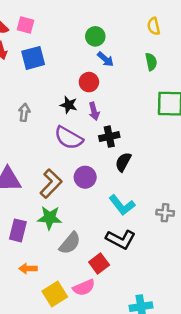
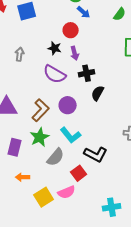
green semicircle: (151, 62) -> (120, 14), turned 48
cyan L-shape: (122, 205) -> (71, 135), moved
green star: (50, 218) -> (40, 137), turned -30

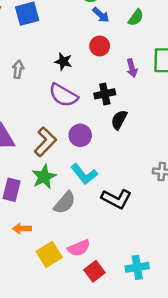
green semicircle: (120, 14) -> (136, 18), moved
red circle: (71, 30) -> (100, 46), moved
purple arrow: (75, 53) -> (132, 68), moved
red square: (79, 173) -> (94, 271), moved

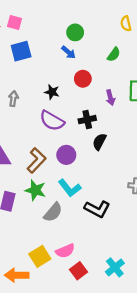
blue arrow: (101, 15) -> (68, 52), moved
green star: (44, 177) -> (35, 190), turned -30
orange arrow: (22, 229) -> (17, 275), moved, size x1.5
cyan cross: (137, 267) -> (115, 267), turned -30

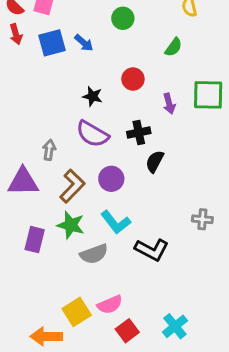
blue arrow: (68, 52) -> (84, 43), moved
gray arrow: (13, 99) -> (49, 150), moved
gray semicircle: (53, 212) -> (94, 254), turned 30

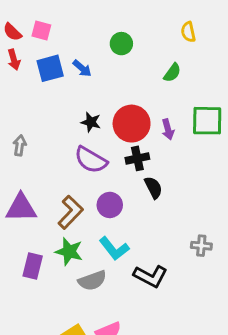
red circle: (133, 79) -> (132, 124), moved, size x1.6
gray arrow: (49, 150) -> (20, 145), moved
black semicircle: (155, 161) -> (153, 188), turned 125

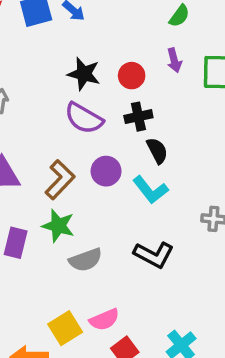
black star: (91, 122) -> (84, 74), size x1.4
red circle: (132, 124) -> (132, 76), size x0.6
purple arrow: (168, 129) -> (174, 60), moved
cyan L-shape: (114, 249) -> (150, 190), moved

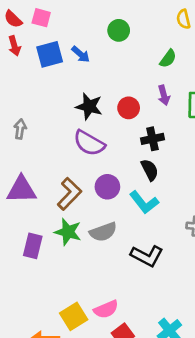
black cross: (138, 117) -> (153, 139), moved
gray semicircle: (86, 260) -> (103, 232), moved

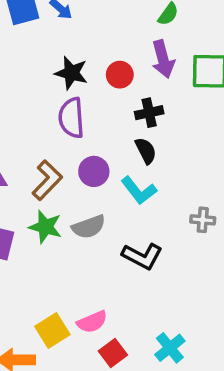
purple arrow: (164, 95) -> (163, 59), size x1.5
purple semicircle: (89, 143) -> (71, 118), turned 56

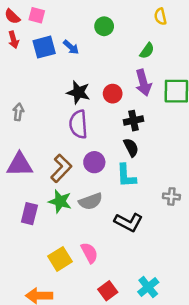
cyan L-shape: (139, 190) -> (126, 176), turned 35
pink semicircle: (92, 322) -> (89, 253), moved, turned -95
yellow square: (52, 330) -> (60, 259), moved

